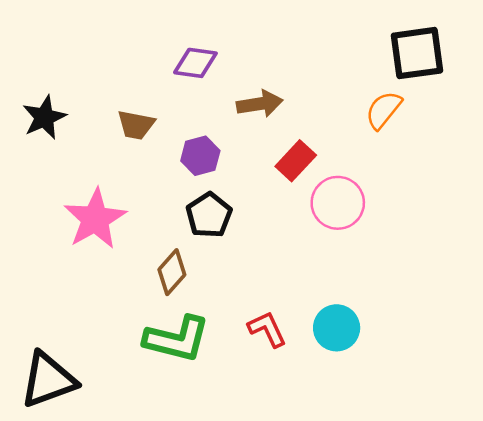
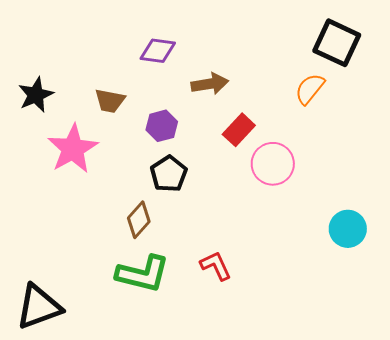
black square: (417, 53) -> (337, 43), turned 33
pink star: (95, 219) -> (73, 149), moved
cyan circle: (337, 328) -> (348, 229), moved

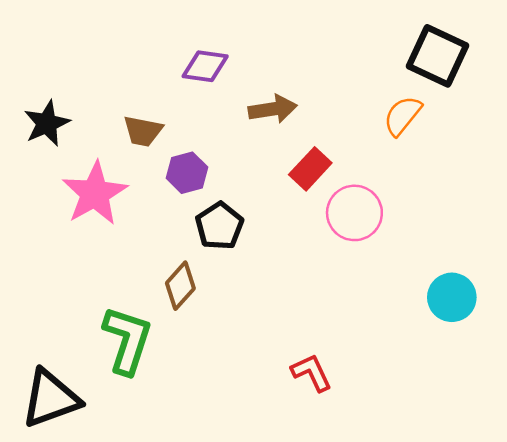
purple hexagon: (162, 126) -> (187, 173), moved
red L-shape: (216, 266) -> (312, 373), moved
green L-shape: (143, 274) -> (127, 340), moved, turned -86

